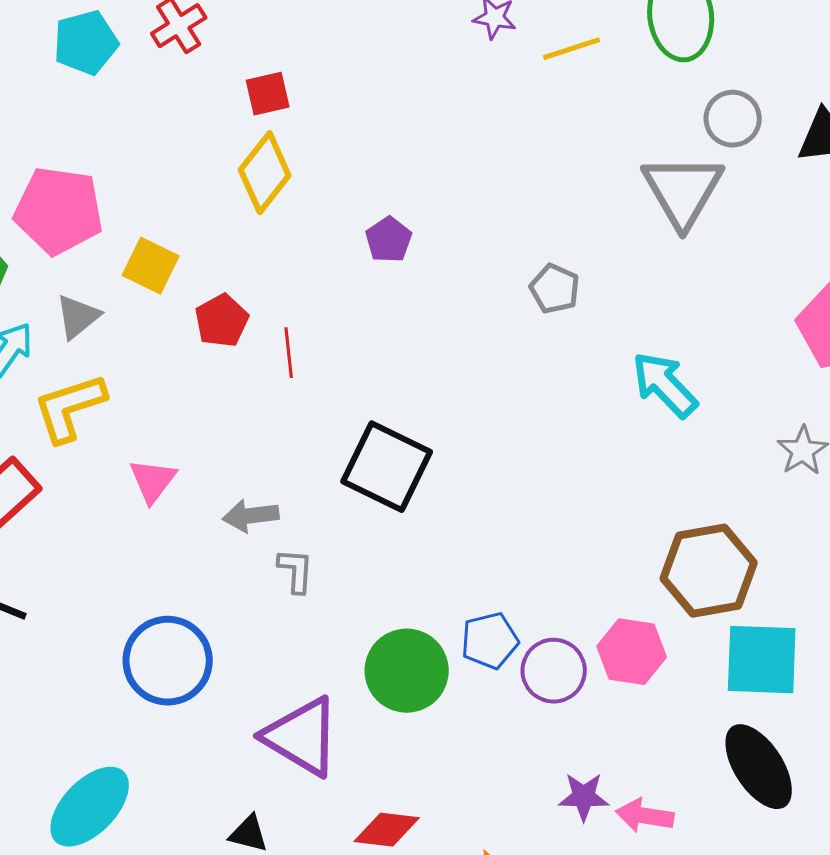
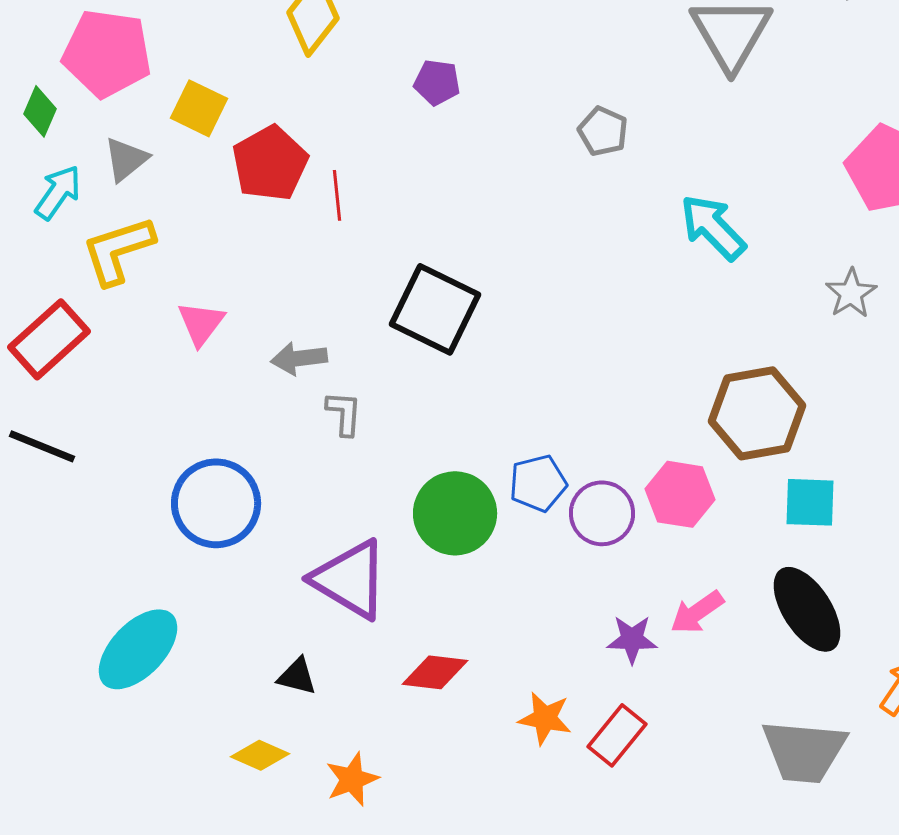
purple pentagon: (389, 240) -> (437, 82), turned -30
red pentagon: (222, 321) -> (270, 163), size x1.4
cyan square: (762, 660) -> (810, 502), size x0.7
pink arrow: (645, 816) -> (697, 612), moved, turned -44

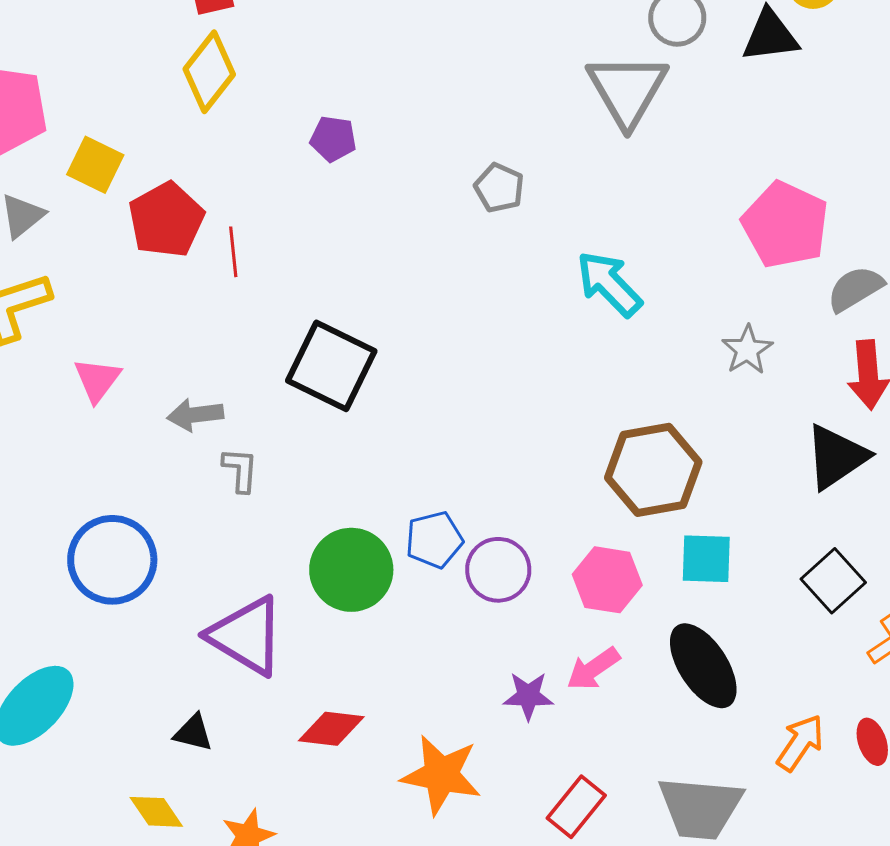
pink hexagon: (680, 494) -> (607, 580), moved
orange star: (545, 718) -> (441, 775), size x1.5
red rectangle: (617, 735) -> (576, 807), moved
yellow diamond: (260, 755) -> (156, 812), turned 32

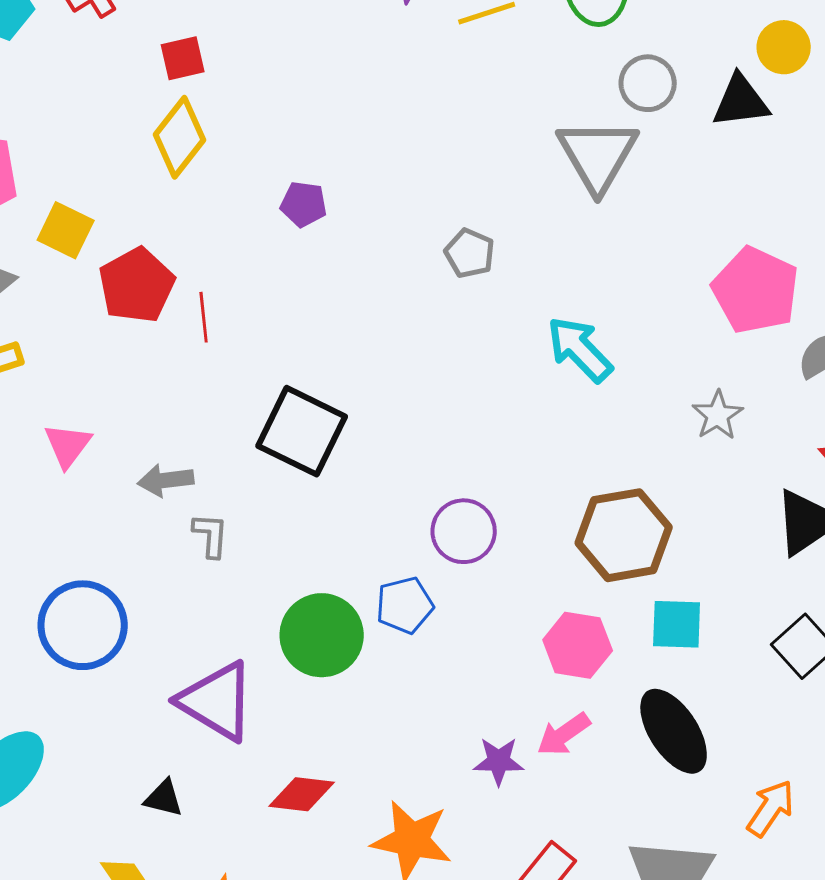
purple circle: (498, 570) -> (464, 531), moved

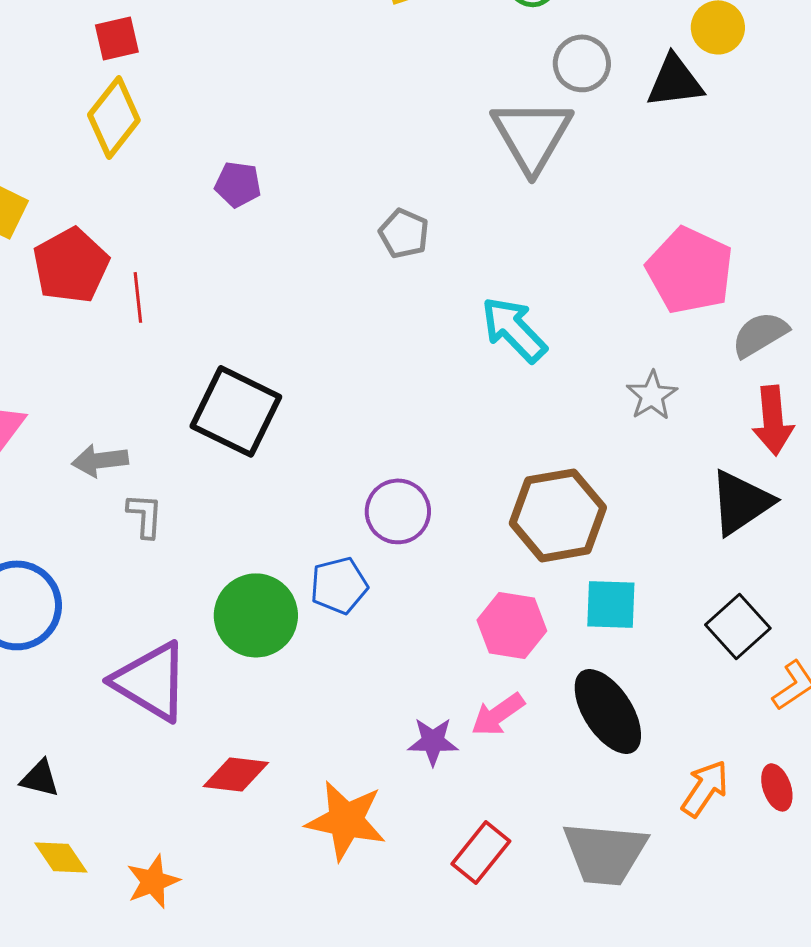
black triangle: (164, 798) -> (40, 778), moved

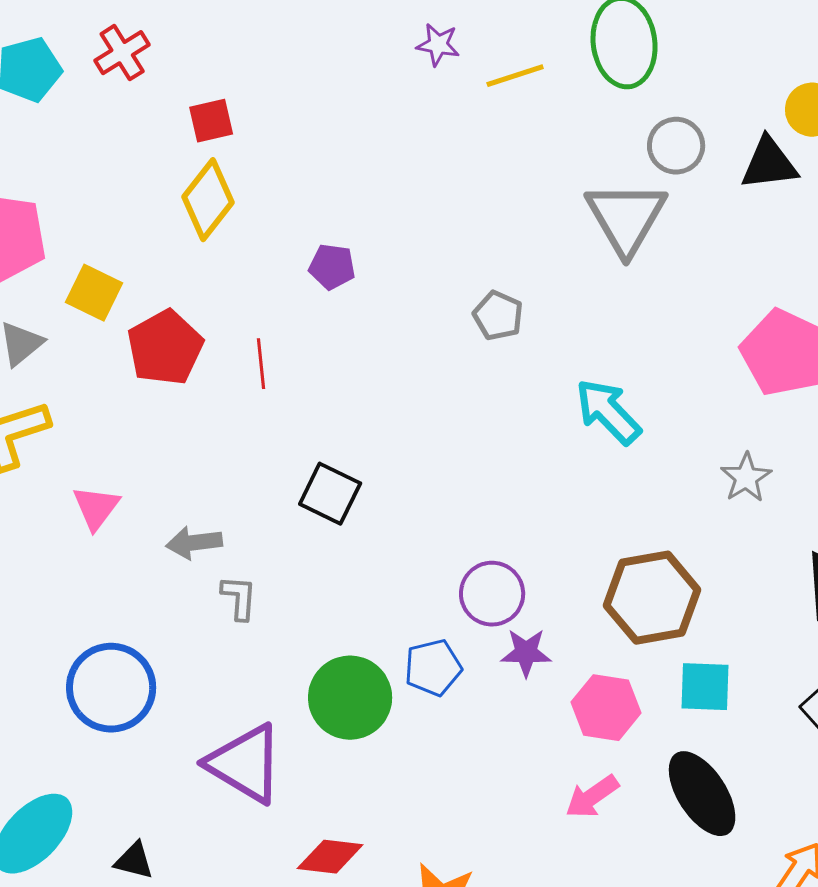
red line: (138, 297) -> (261, 364), moved
black square: (236, 411) -> (330, 494), size x0.7
purple star: (433, 741) -> (526, 653), moved

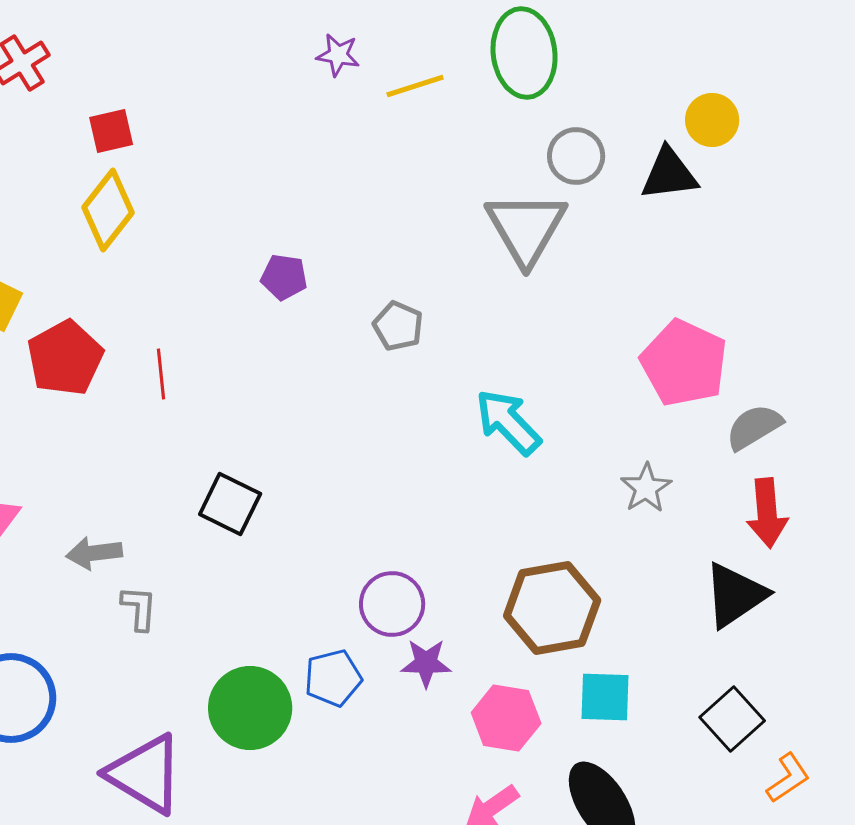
purple pentagon: (332, 267) -> (284, 277), moved

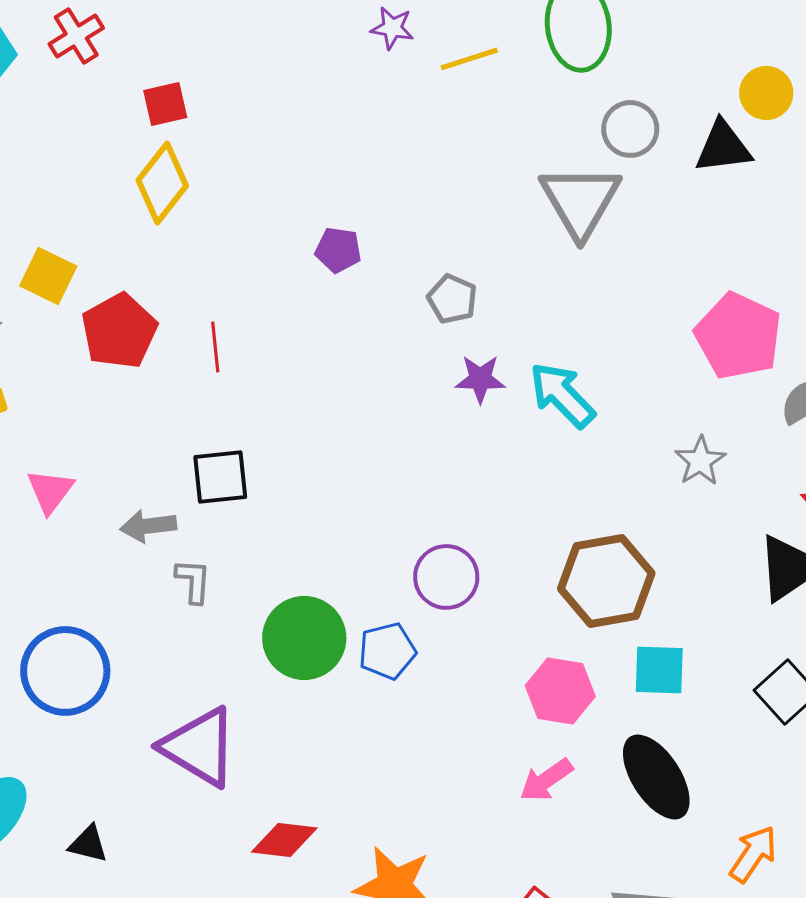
black square: (230, 504) -> (220, 477), moved, turned -32
purple star: (426, 663) -> (480, 379), moved
green circle: (250, 708) -> (304, 638), moved

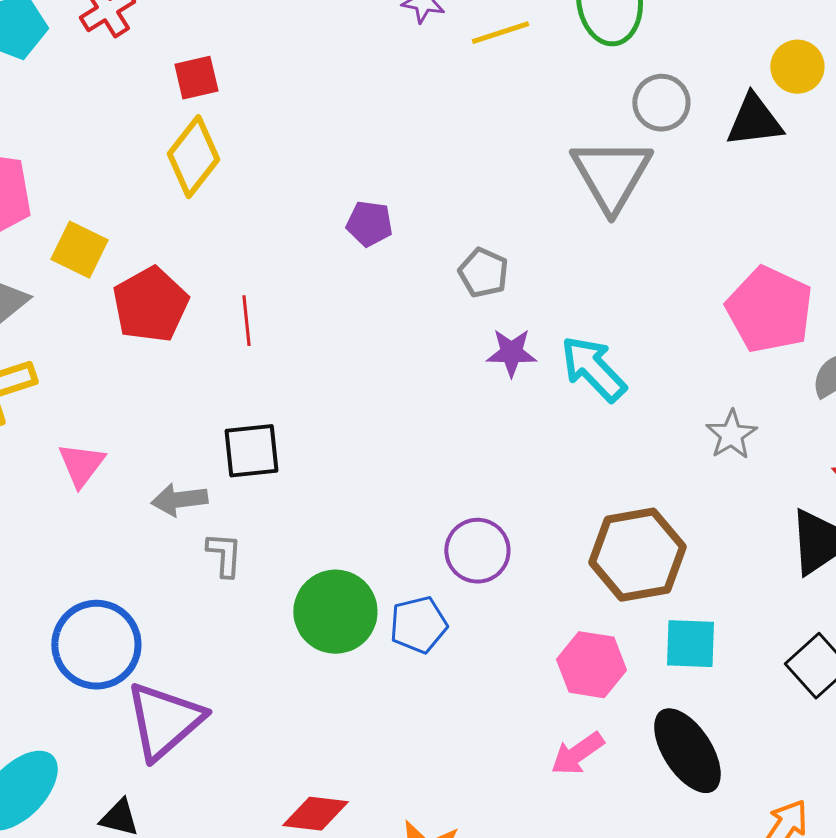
purple triangle: (199, 747) -> (164, 721), moved, turned 48

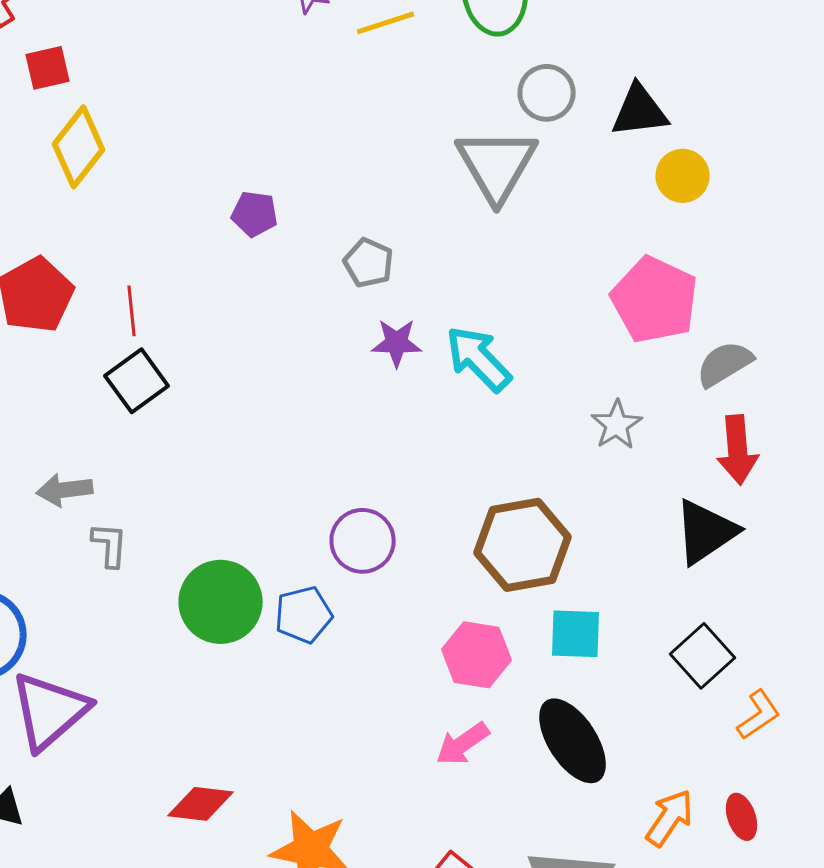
yellow circle: (797, 67) -> (683, 176), moved
red square: (196, 78) -> (48, 68), moved
black square: (251, 451) -> (137, 381), moved, turned -30

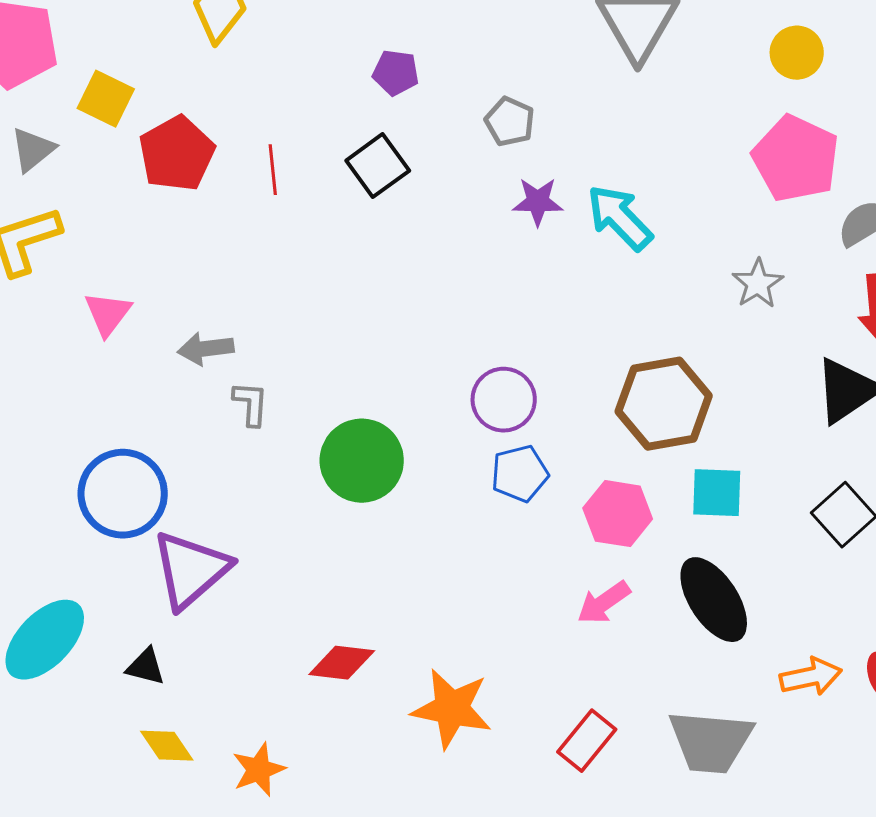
yellow circle: (683, 176) -> (797, 53), moved
black square: (137, 381) -> (378, 166), moved
blue pentagon: (304, 615) -> (520, 474), moved
orange arrow: (670, 818) -> (811, 677), turned 44

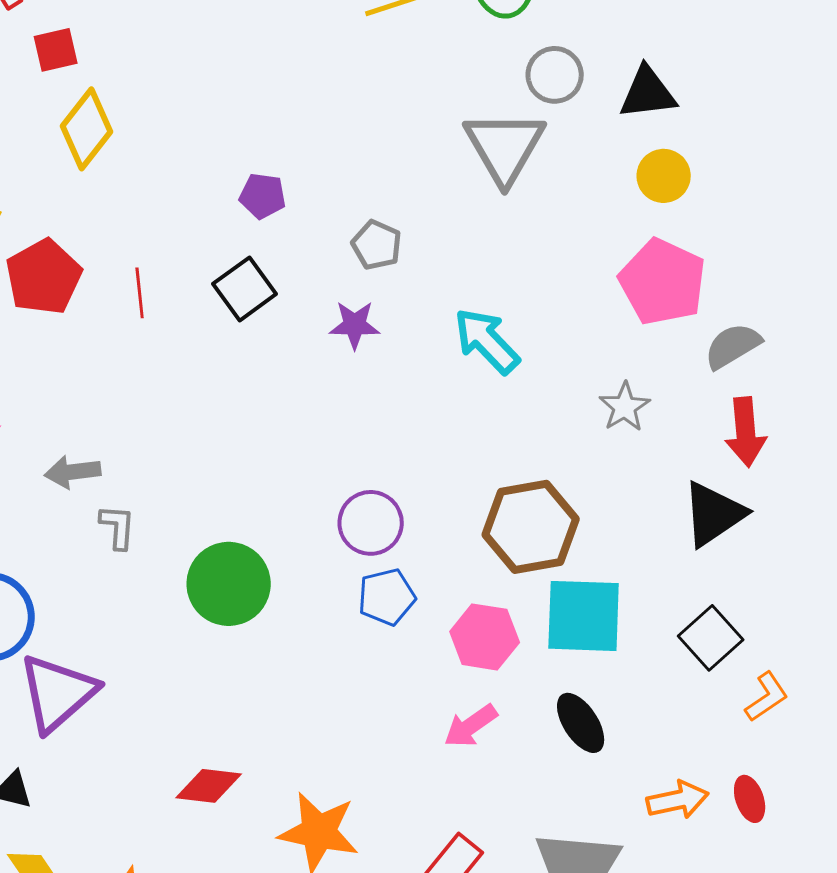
purple star: (538, 202) -> (355, 325), moved
cyan square: (717, 493) -> (584, 616), size x1.5
black ellipse: (714, 600) -> (581, 723), size x0.7

